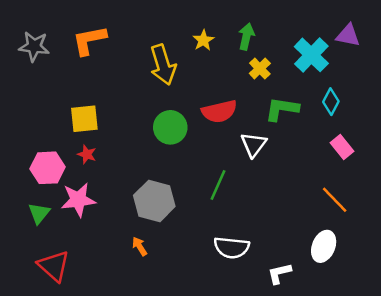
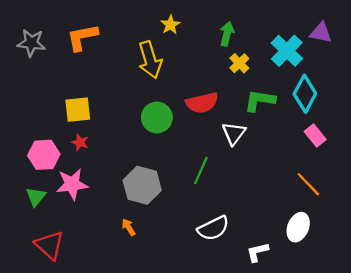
yellow star: (203, 40) -> (170, 25), moved
cyan diamond: (331, 102) -> (305, 94), size x1.5
white semicircle: (232, 248) -> (213, 228), turned -32

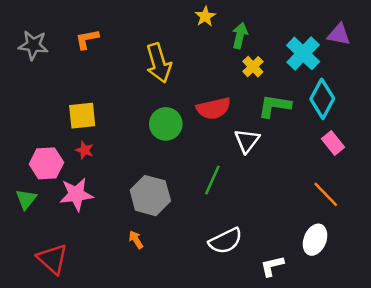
yellow star: (170, 25) -> (205, 16), moved
orange L-shape: (82, 37) -> (87, 39), size x0.7
green triangle: (36, 197) -> (26, 199), moved

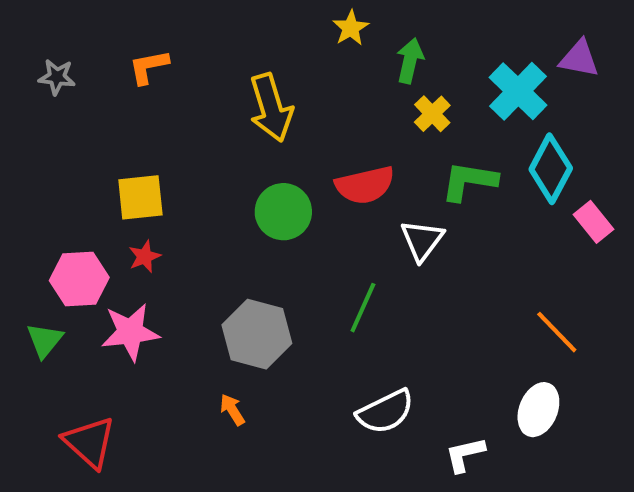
gray star: (33, 45) -> (57, 77), size x0.7
pink rectangle: (333, 143) -> (594, 222), moved
red star: (85, 150) -> (145, 257), turned 30

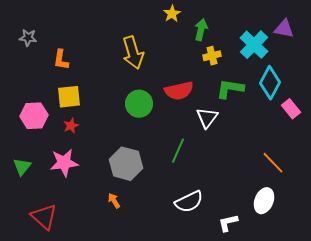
orange L-shape: (149, 67) -> (61, 60), moved, turned -70
yellow cross: (432, 114) -> (212, 56), turned 30
pink hexagon: (79, 279) -> (34, 116), moved

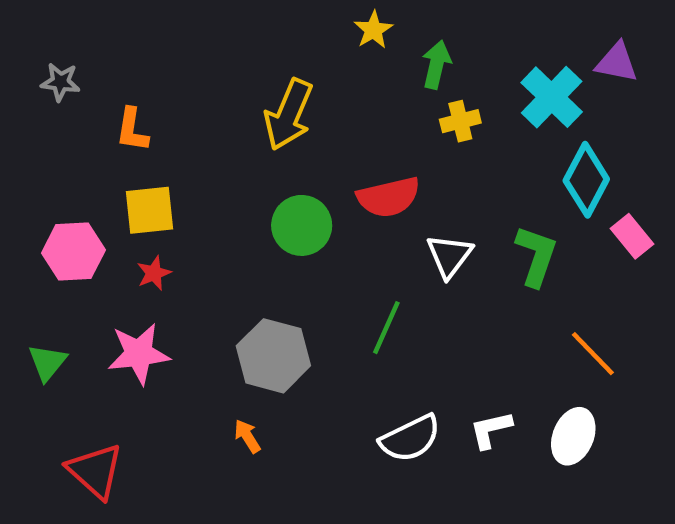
yellow arrow: (133, 53) -> (289, 115), turned 40
green L-shape: (230, 89) -> (536, 256), moved, turned 100
white L-shape: (228, 223) -> (491, 430), moved

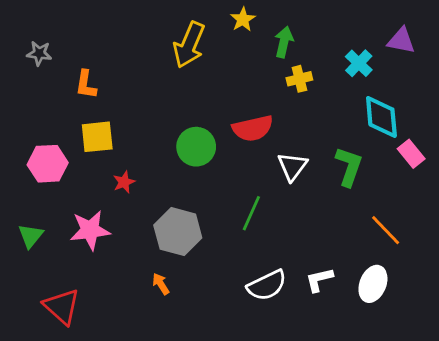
cyan cross: (552, 97) -> (359, 63), size x0.7
yellow arrow: (289, 115) -> (189, 45), moved
cyan diamond: (586, 180) -> (381, 117), turned -33
red star: (154, 273) -> (124, 182), moved

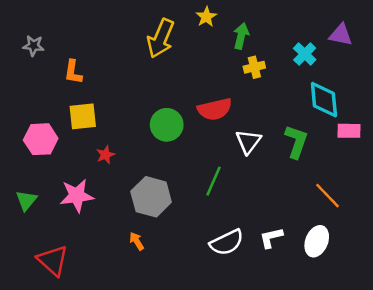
pink rectangle: (411, 154) -> (349, 131), turned -50

